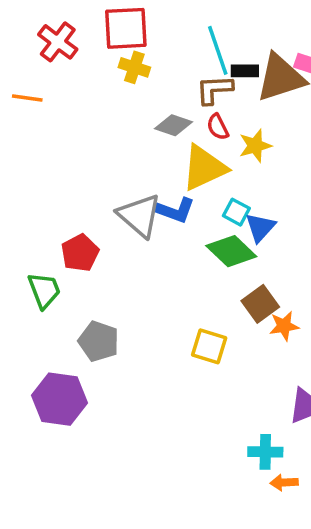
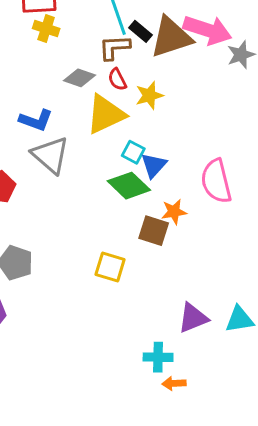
black rectangle: (245, 71) -> (141, 31), turned 40
blue L-shape: (175, 210) -> (36, 120), moved
brown square: (260, 304) -> (154, 231), turned -36
orange star: (284, 326) -> (174, 212), moved

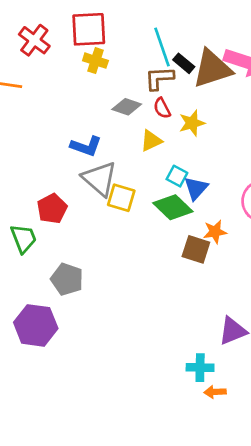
yellow triangle: (106, 114) -> (151, 141), size x0.6
yellow square: (110, 267) -> (121, 198), moved

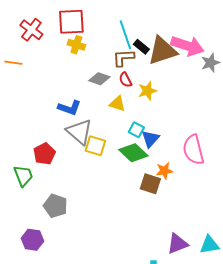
yellow triangle: (151, 141) -> (117, 104), turned 42
purple hexagon: (36, 325) -> (32, 240), size x0.7

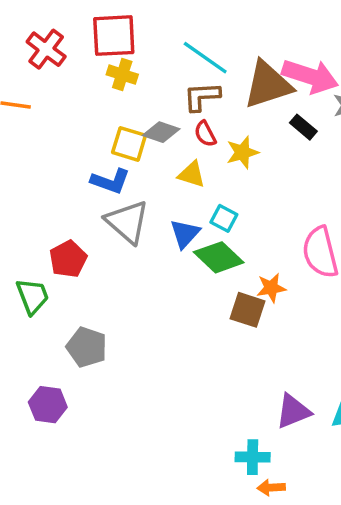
cyan line: (125, 35) -> (205, 58), turned -36
black rectangle: (141, 47) -> (303, 127), moved
blue triangle: (150, 139) -> (185, 234), moved
yellow square: (95, 146) -> (129, 144), moved

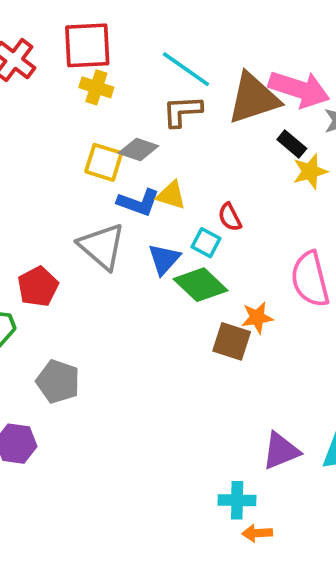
red semicircle: (205, 134) -> (230, 217), moved
yellow star: (242, 152) -> (310, 171), moved
blue L-shape: (110, 181) -> (138, 202), moved

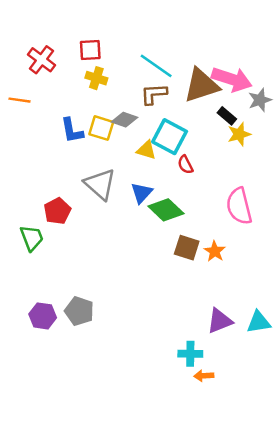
red square: (87, 45) -> (90, 50), size x0.7
blue L-shape: (138, 202) -> (72, 131), moved, turned 60
cyan square: (206, 243) -> (170, 137), moved, size x1.8
orange star: (257, 318) -> (215, 251), moved, turned -30
gray pentagon: (58, 381) -> (79, 311), moved

